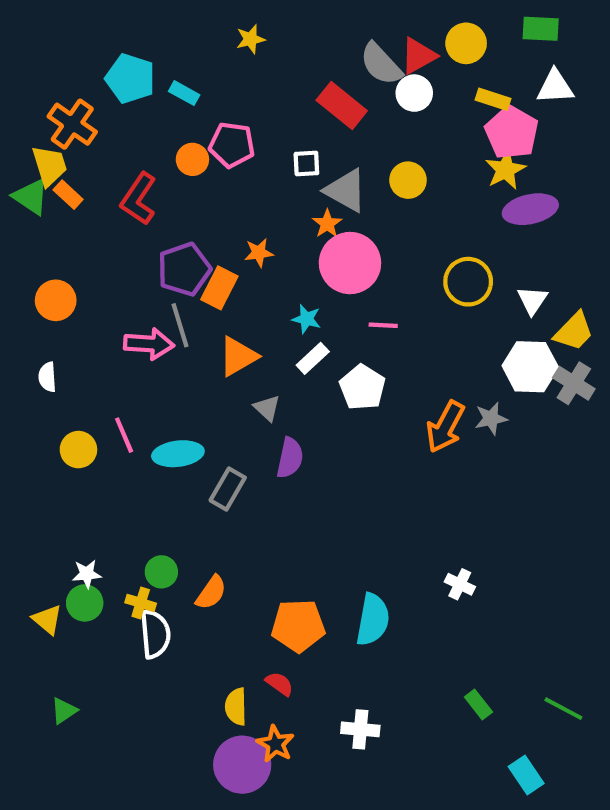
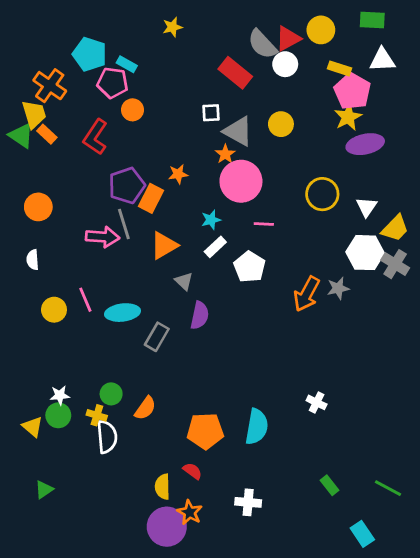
pink pentagon: (232, 145) -> (113, 83), moved
cyan star: (306, 319) -> (211, 220), turned -30

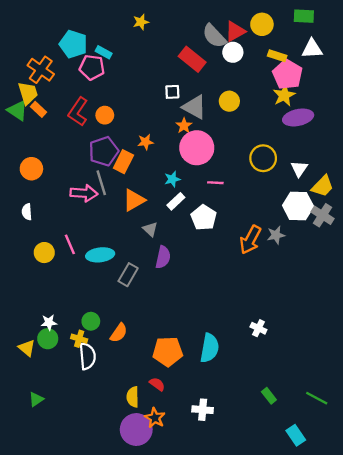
orange circle: (132, 110) -> (105, 115), moved

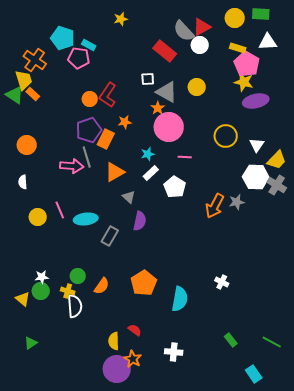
yellow circle: (262, 24) -> (235, 18), moved
yellow star: (284, 95) -> (244, 82), turned -30
red L-shape: (78, 112) -> (108, 95), moved
orange pentagon: (168, 351) -> (144, 283), moved, turned -30

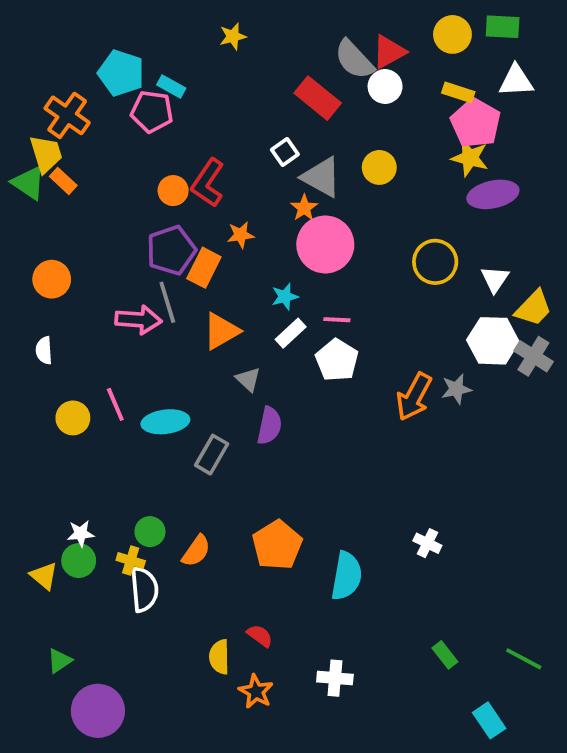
white square: (148, 79) -> (285, 152), turned -32
pink line: (185, 157) -> (337, 320), moved
purple circle: (117, 369) -> (98, 711), moved

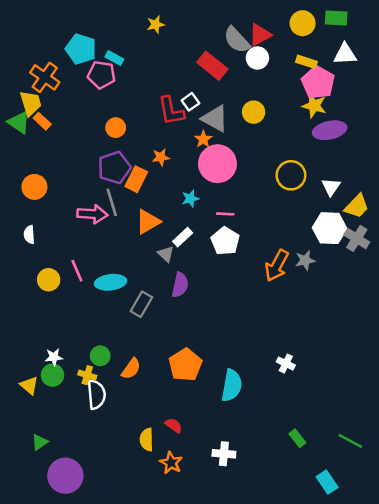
red L-shape: (208, 183) -> (171, 111), moved, turned -44
white rectangle: (291, 333) -> (183, 237), moved

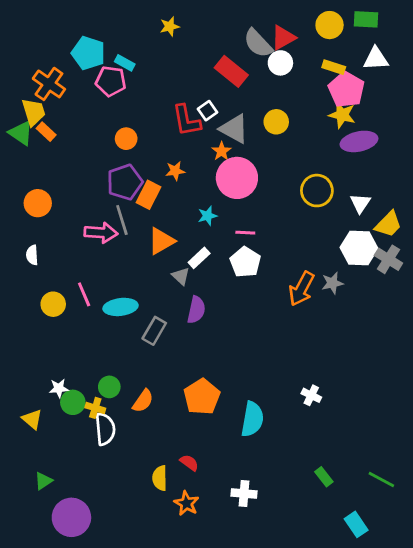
green circle: (52, 375) -> (73, 402), moved

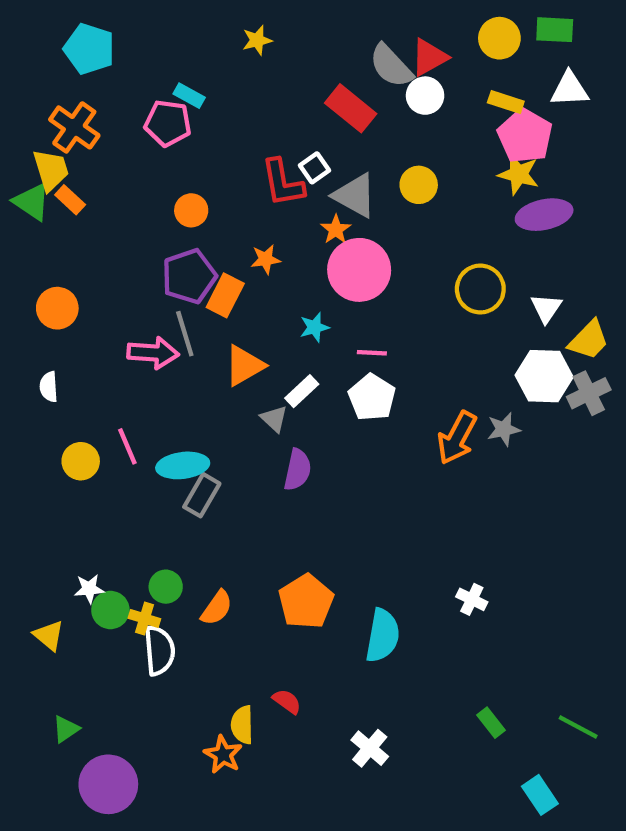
cyan pentagon: (88, 53) -> (89, 49), moved
gray cross: (388, 259) -> (589, 393), turned 32
gray rectangle: (154, 331) -> (202, 495), moved
white cross: (244, 494) -> (370, 748), turned 35
orange star: (186, 503) -> (223, 755), moved

